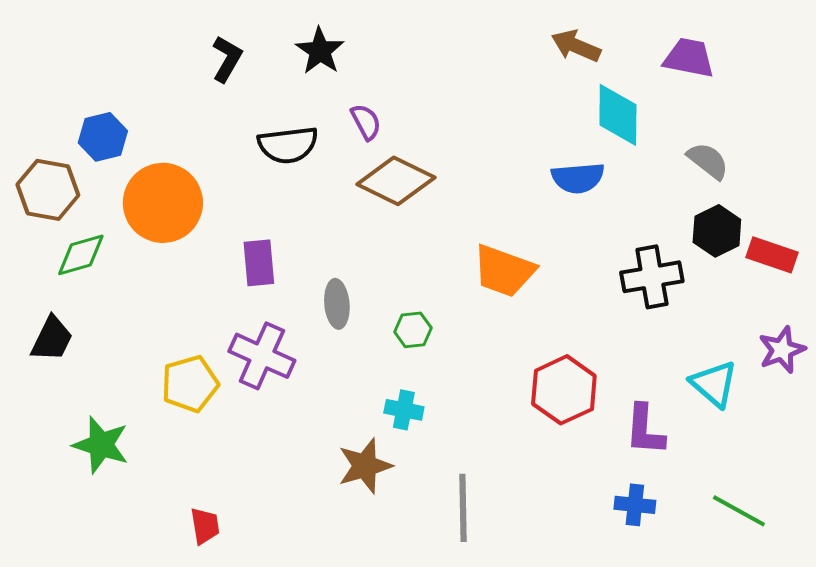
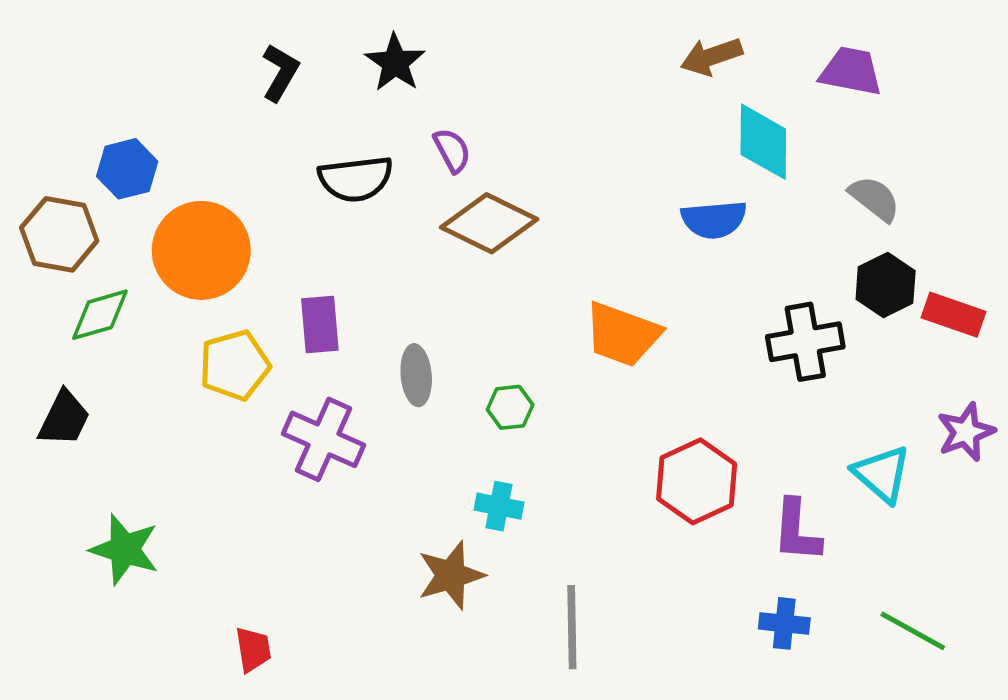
brown arrow: (576, 46) -> (711, 56), turned -42
yellow pentagon: (190, 384) -> (235, 365), moved

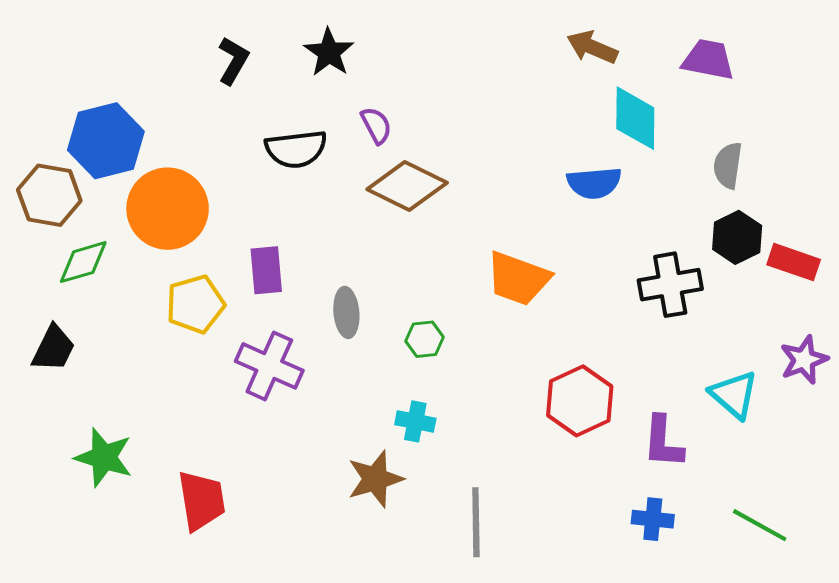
brown arrow: (711, 56) -> (592, 47), turned 42
blue hexagon: (127, 169) -> (106, 141), size x1.5
gray semicircle: (874, 199) -> (728, 165), turned -120
red trapezoid: (253, 649) -> (201, 501), moved, size x1.6

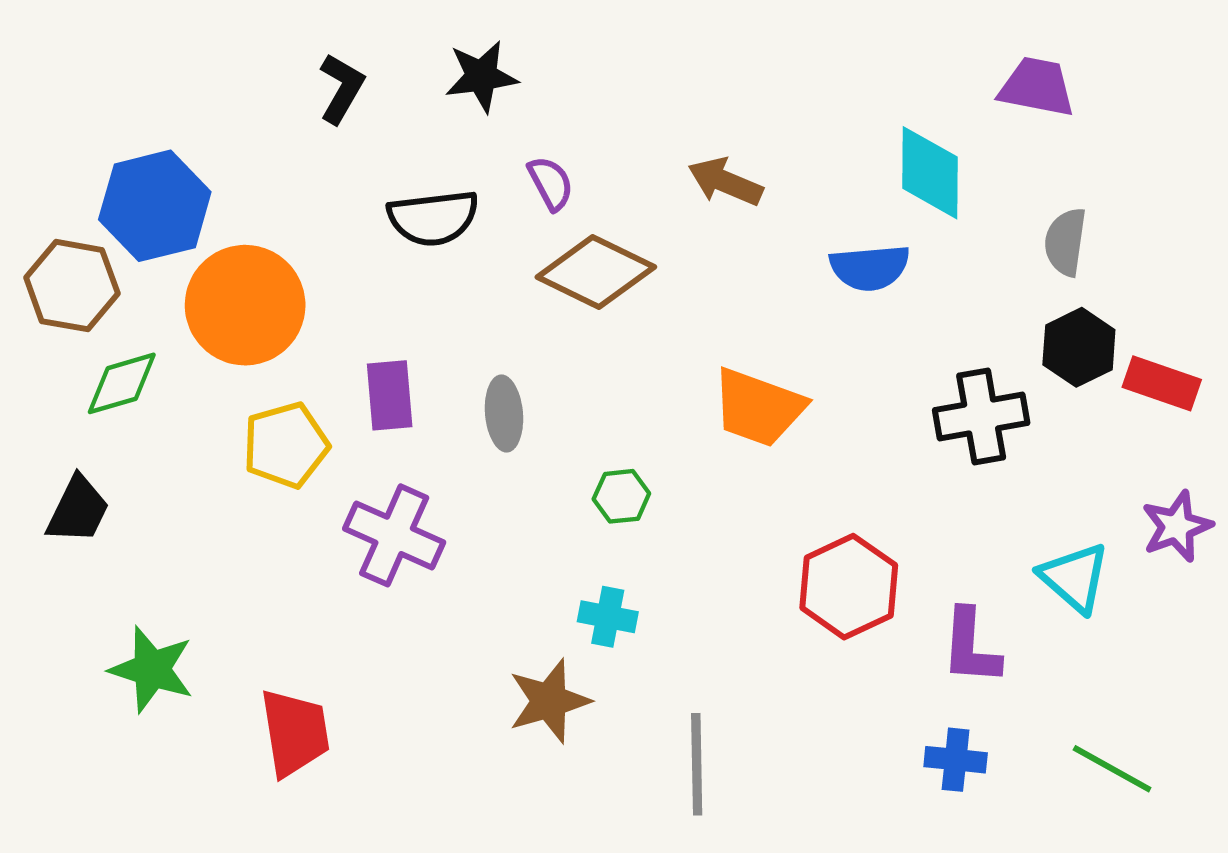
brown arrow: (592, 47) -> (725, 182), moved
black star: (329, 52) -> (481, 76), turned 30
gray ellipse: (346, 312) -> (504, 414), moved

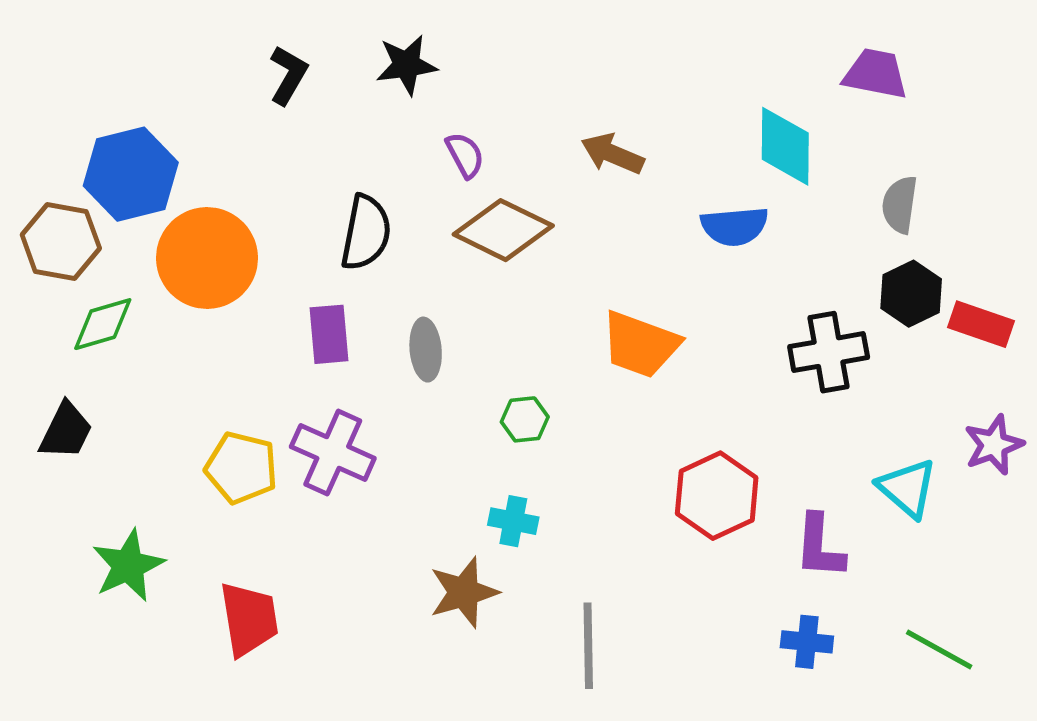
black semicircle: (433, 218) -> (366, 233), moved, turned -72
yellow pentagon: (286, 445) -> (241, 468), moved, turned 30
green star: (152, 669) -> (128, 566), turned 30

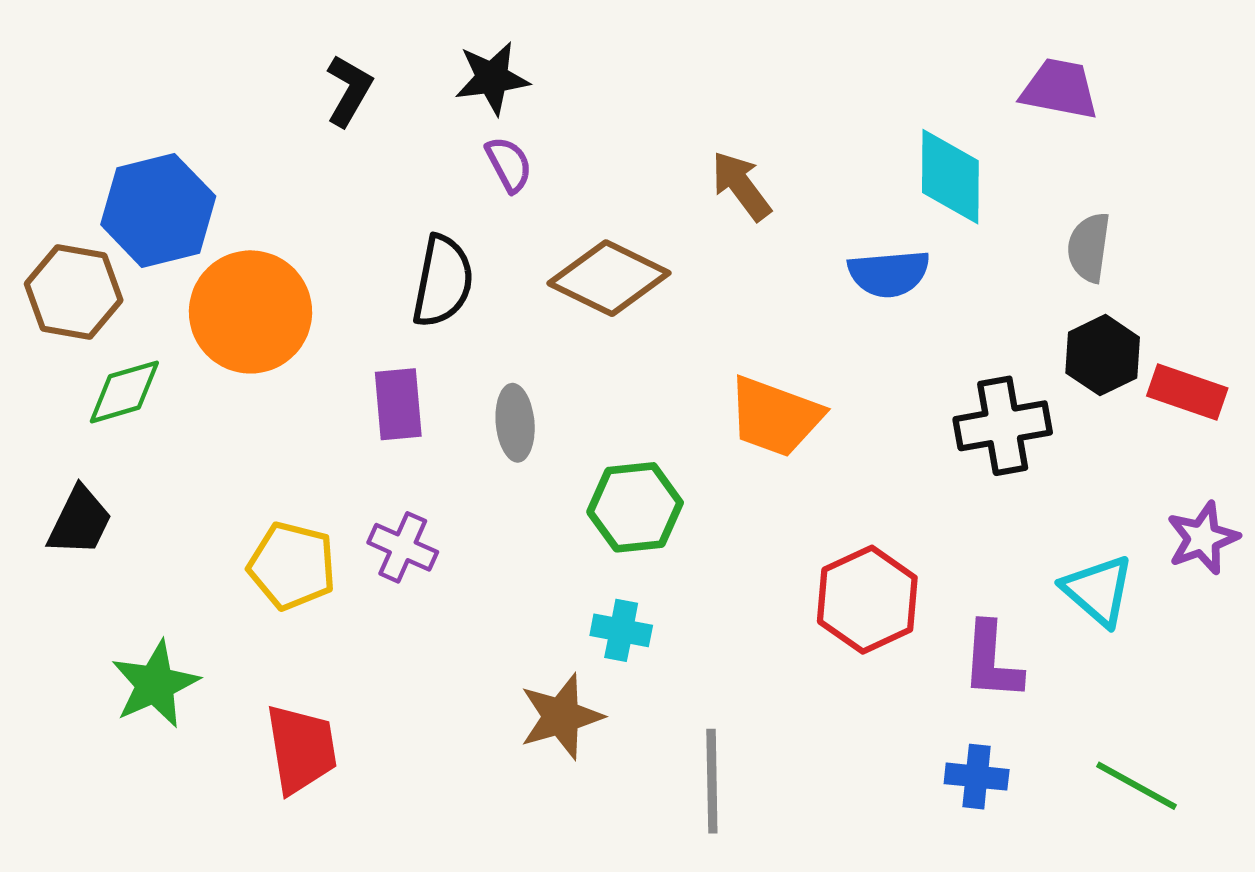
brown arrow: (612, 154) -> (741, 186), turned 30
purple semicircle: (465, 155) -> (509, 164), moved
green hexagon: (525, 419) -> (635, 507), size x1.6
purple cross: (333, 452) -> (403, 547), size x0.7

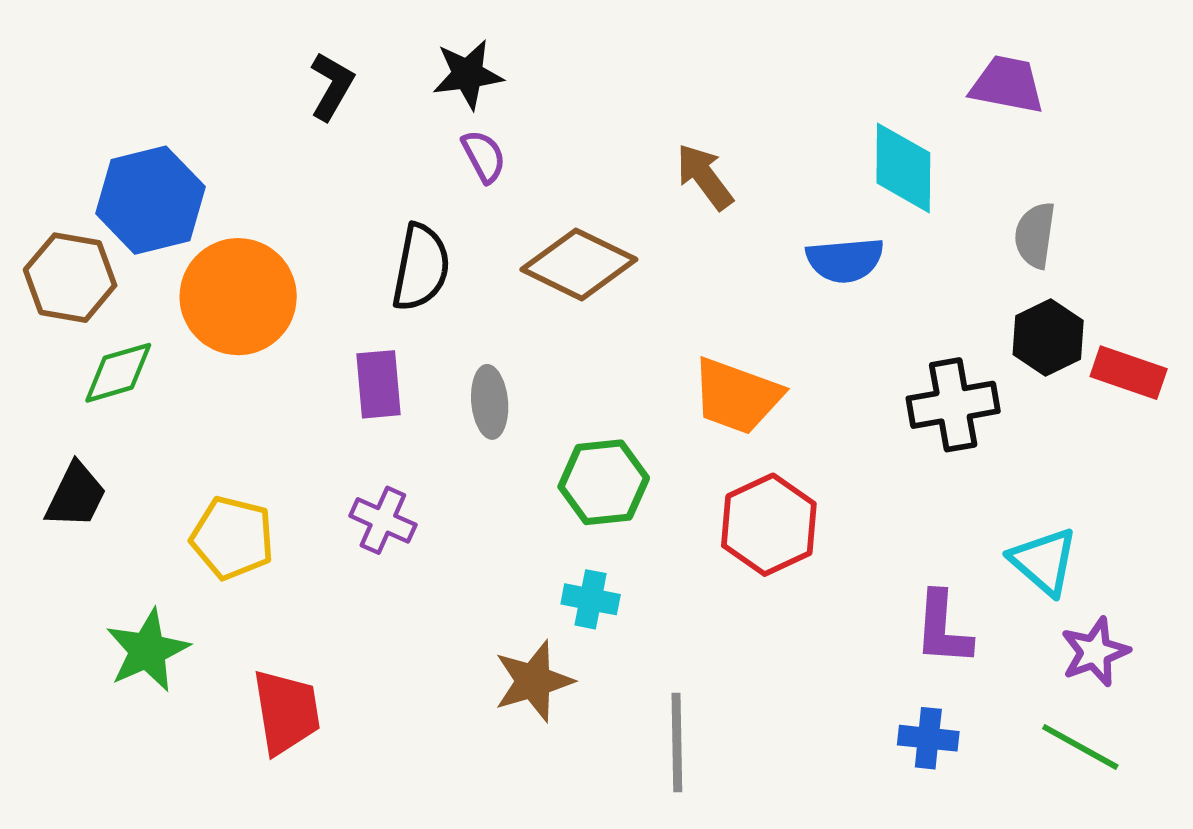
purple star: (1203, 538) -> (1095, 652), moved
yellow pentagon: (292, 566) -> (232, 538), moved
red hexagon: (867, 600) -> (769, 525), moved

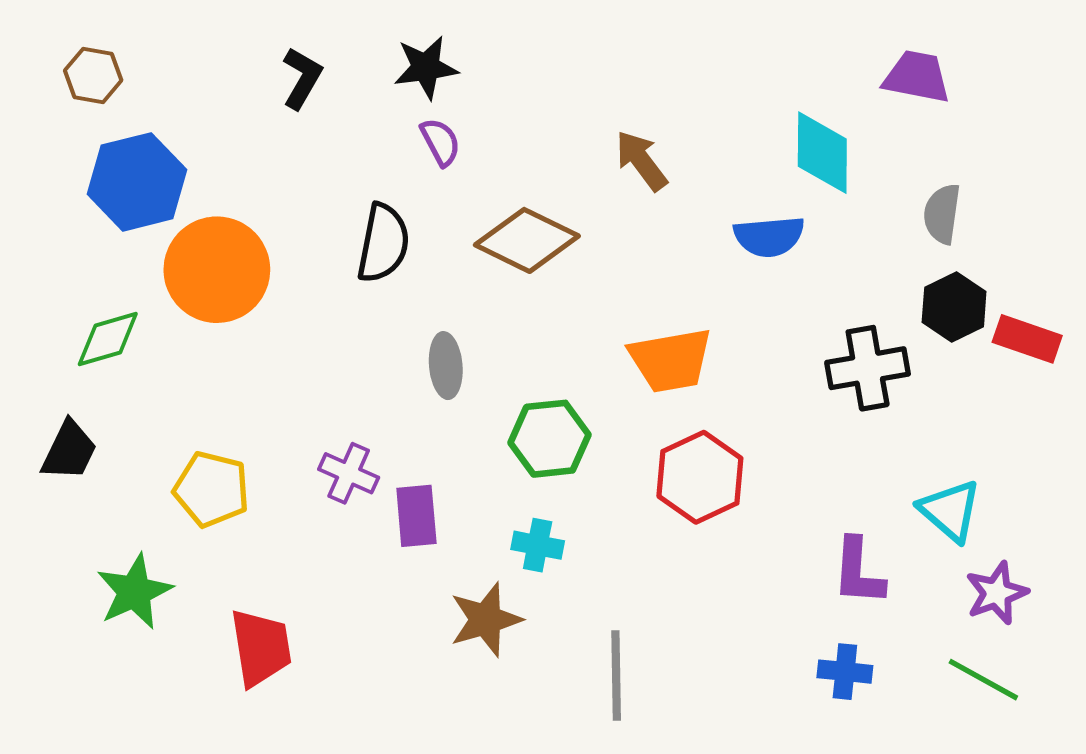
brown hexagon: (70, 278) -> (93, 75), moved, size x0.7
purple rectangle: (379, 384) -> (416, 516), moved
orange trapezoid: (737, 396) -> (671, 360), turned -30

